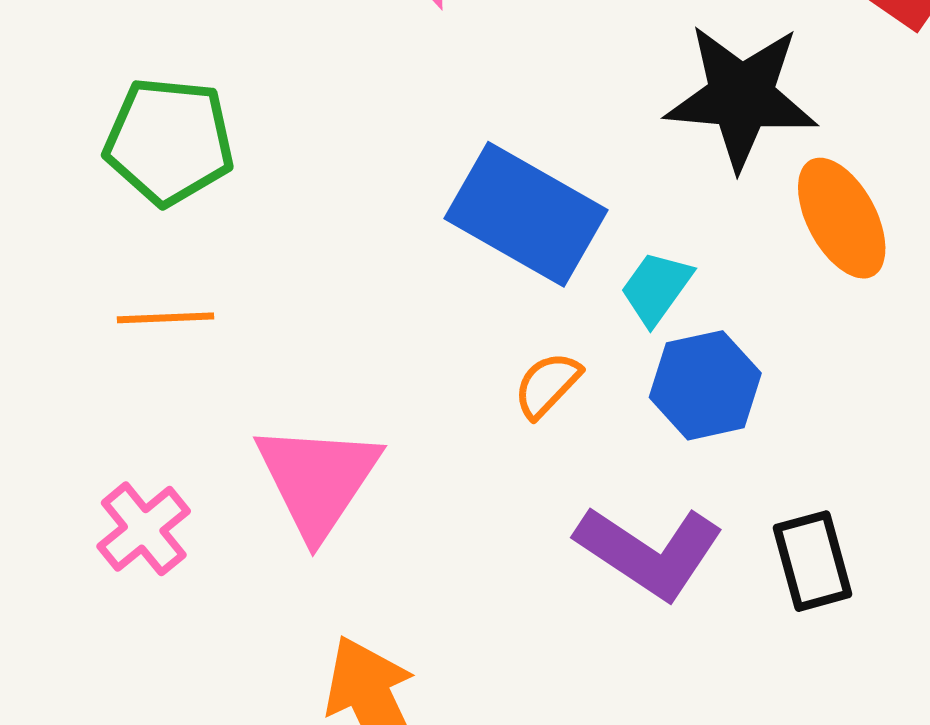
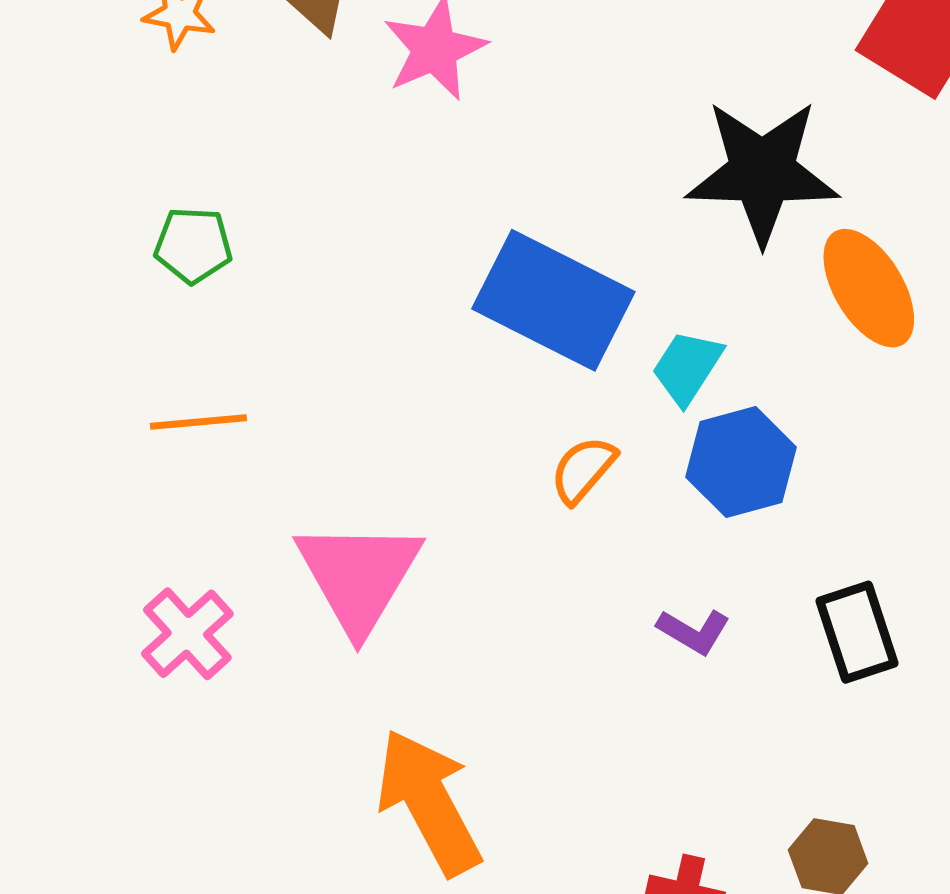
green pentagon: (169, 141) -> (193, 245), size x0.6
purple L-shape: (649, 552) -> (694, 631), size x0.5

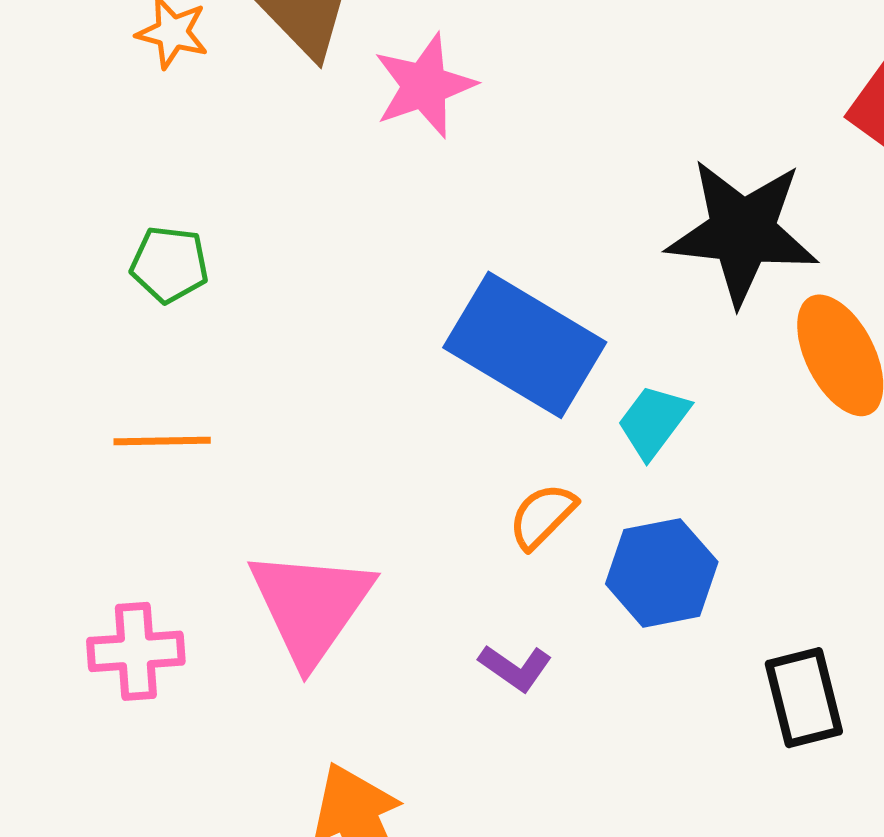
blue hexagon: (741, 462) -> (662, 573), moved
purple L-shape: (694, 631) -> (515, 668), moved
pink cross: (187, 634) -> (136, 651), turned 34

